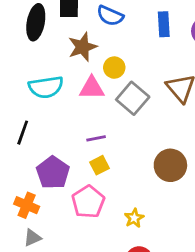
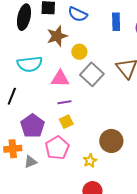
pink triangle: (92, 88) -> (60, 79), moved
brown circle: (170, 165) -> (111, 141), moved
orange cross: (27, 205) -> (13, 149), turned -30
gray triangle: (32, 238) -> (30, 162), moved

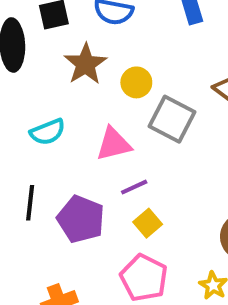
cyan semicircle: (30, 64) -> (48, 132), size x0.7
purple pentagon: (33, 126) -> (81, 219), moved

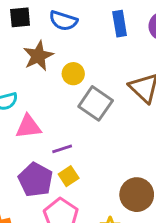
pink triangle: (114, 144) -> (28, 127), moved
purple pentagon: (81, 219) -> (36, 180), moved

